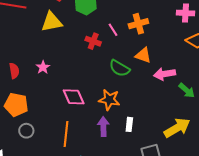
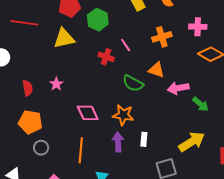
orange cross: (138, 24) -> (162, 37), moved

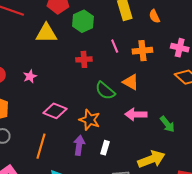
pink line: (126, 45) -> (115, 46), moved
red cross: (106, 57) -> (84, 59), turned -35
pink arrow: (178, 88) -> (136, 114), moved
pink diamond: (88, 113) -> (55, 111), turned -55

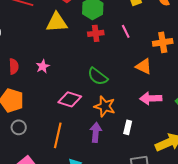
orange cross: (142, 51) -> (163, 42), moved
red cross: (84, 59) -> (96, 33), moved
green semicircle: (105, 91) -> (98, 76), moved
white rectangle: (105, 148) -> (128, 127), moved

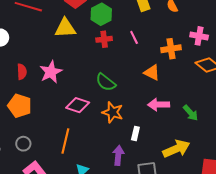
pink star: (43, 66) -> (51, 72), size x1.6
gray circle: (19, 127) -> (23, 144), moved
purple arrow: (96, 132) -> (118, 155), moved

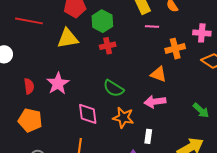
pink line: (134, 37) -> (152, 27), moved, turned -56
pink diamond: (78, 105) -> (88, 114), turned 70
pink arrow: (159, 105) -> (155, 102), moved

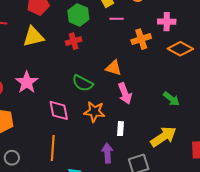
green hexagon: (102, 21) -> (78, 15), moved
orange triangle: (158, 74) -> (114, 68), moved
pink arrow: (155, 102) -> (125, 93), turned -100

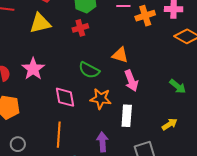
orange cross: (141, 39) -> (145, 16), moved
white rectangle: (121, 129) -> (127, 116), size x1.5
yellow arrow: (163, 137) -> (170, 124), size x0.6
purple arrow: (107, 153) -> (102, 142), moved

